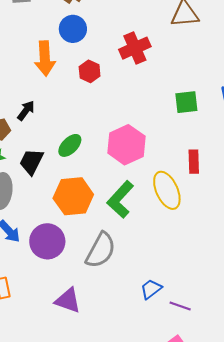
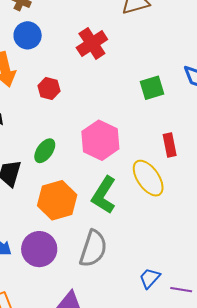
red hexagon: (90, 71) -> (49, 88), moved

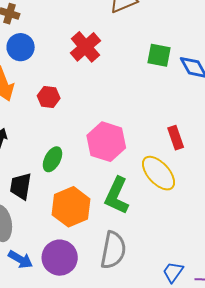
green square: (152, 88) -> (159, 55), moved, turned 35

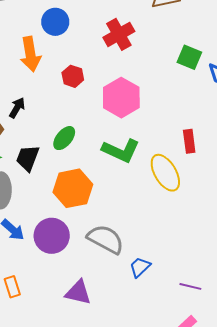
pink hexagon: (106, 142) -> (121, 98), moved
green L-shape: (117, 196) -> (121, 151), moved, turned -102
gray semicircle: (113, 250) -> (106, 239), turned -84
blue trapezoid: (173, 272) -> (140, 267), moved

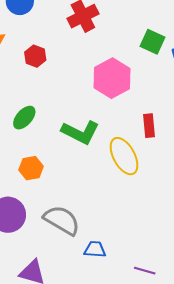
pink hexagon: (121, 98) -> (112, 78), moved
orange hexagon: (73, 188) -> (31, 168), size x0.6
blue trapezoid: (140, 267) -> (95, 249), turned 45

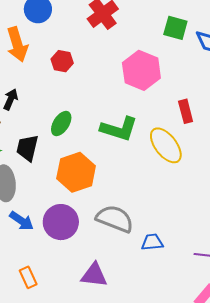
orange hexagon: (31, 168) -> (76, 172), size x1.6

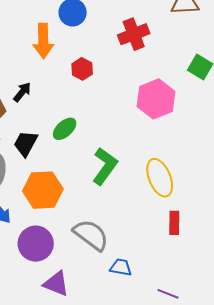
red rectangle: (186, 111) -> (174, 223), moved
green L-shape: (119, 129) -> (105, 166), moved, turned -87
orange hexagon: (76, 172) -> (43, 190), moved
purple circle: (61, 222) -> (36, 244), moved

